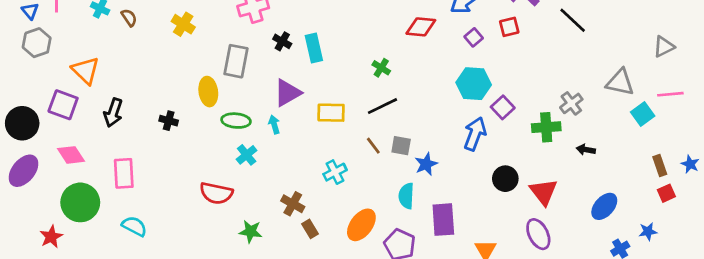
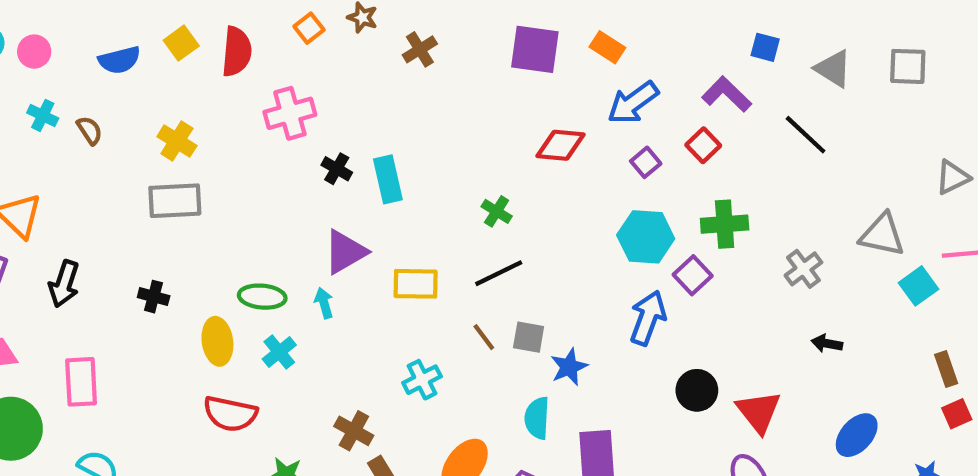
red square: (509, 27) -> (703, 145), turned -30
gray rectangle: (236, 61) -> (175, 201), moved, turned 76
yellow ellipse: (208, 92) -> (217, 341), moved
green cross: (546, 127) -> (725, 224), moved

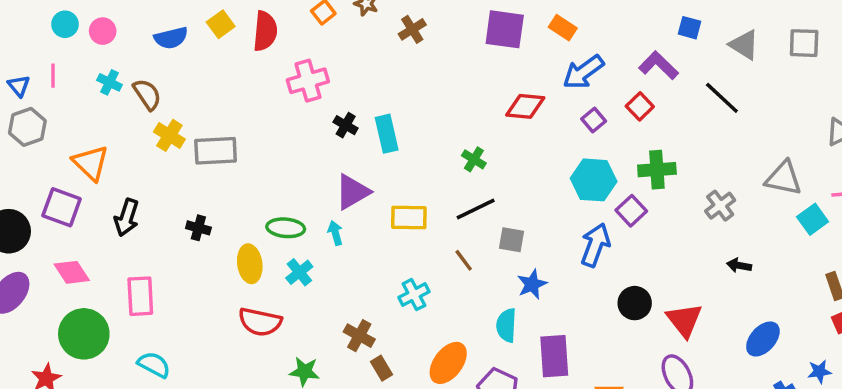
brown semicircle: (90, 130) -> (147, 94), size x1.4
yellow cross: (177, 141) -> (169, 135), moved
gray square: (529, 337) -> (511, 240), moved

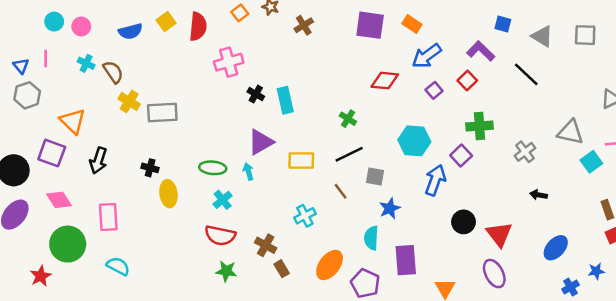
cyan hexagon: (594, 180) -> (414, 141), moved
yellow ellipse: (250, 264) -> (168, 194), moved
red semicircle: (260, 322) -> (220, 235), moved

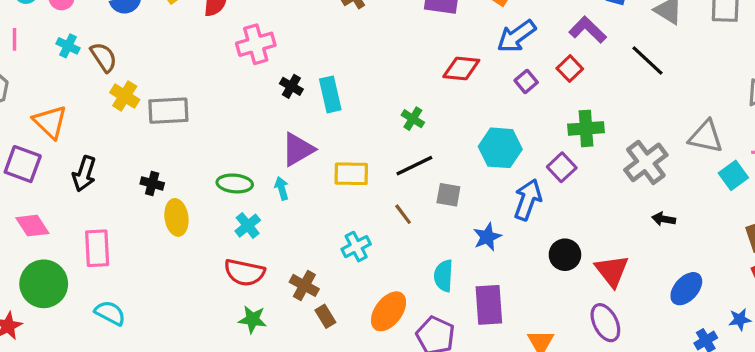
gray cross: (525, 152) -> (646, 162), size x1.5
blue star: (390, 208) -> (487, 237), moved

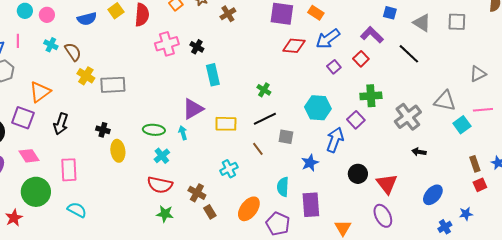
red diamond: (461, 69) -> (294, 46), moved
black cross: (291, 86) -> (197, 47), moved
orange triangle: (50, 122) -> (40, 92), turned 40

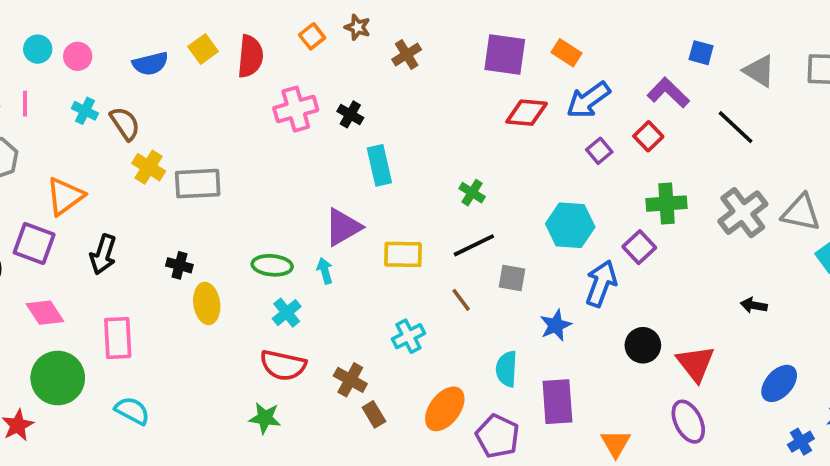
gray cross: (408, 117) -> (743, 213), moved
green star: (165, 214) -> (265, 418), moved

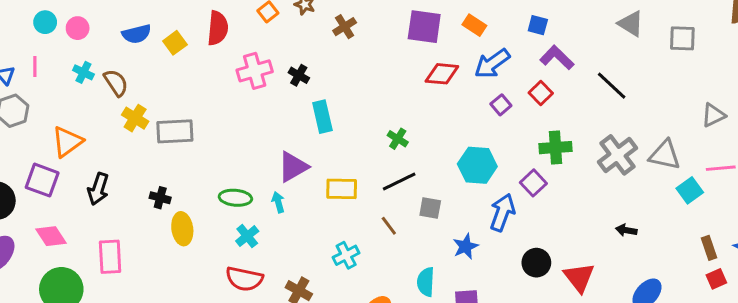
yellow square: (203, 49) -> (175, 43), moved
blue square: (701, 53) -> (538, 25), moved
gray triangle: (759, 71) -> (631, 24), moved

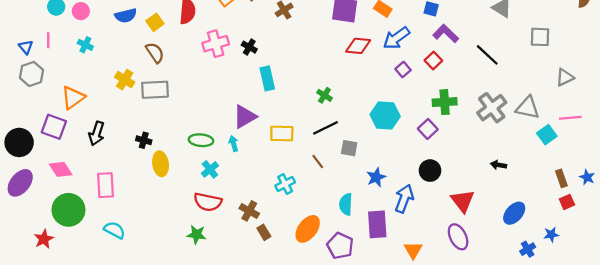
gray square: (682, 38) -> (540, 37), moved
brown semicircle: (116, 83) -> (155, 53), moved
blue arrow: (502, 212) -> (404, 199), moved
black circle: (536, 263) -> (430, 171), moved

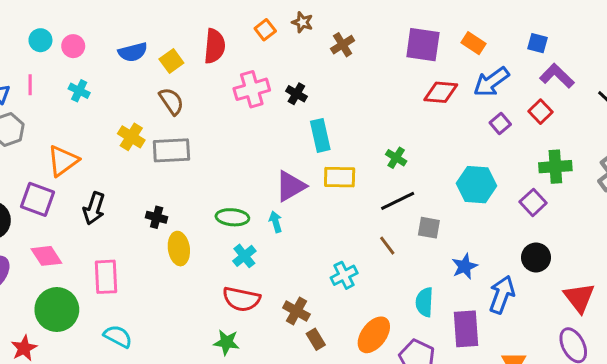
yellow rectangle: (282, 133) -> (340, 177), moved

